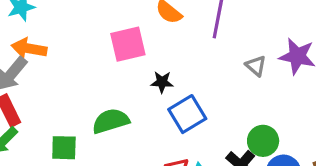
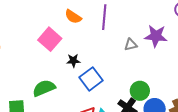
pink square: (128, 44) -> (50, 39), turned -30
gray triangle: (256, 66) -> (131, 45), turned -48

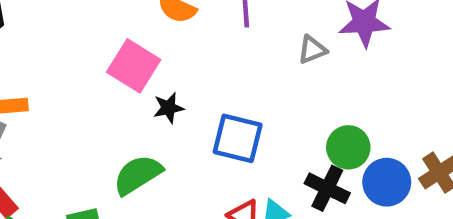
black star: (73, 61) -> (169, 108), moved
blue square: (91, 79) -> (238, 138), turned -30

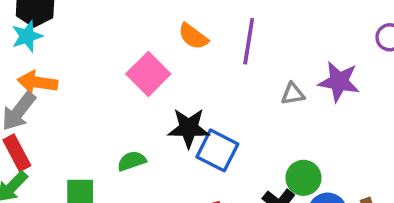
black star: (169, 108) -> (189, 128), moved, size x1.6
green semicircle: (138, 175) -> (132, 161), size x0.7

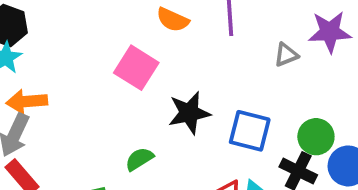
blue square: (217, 150) -> (250, 131), moved

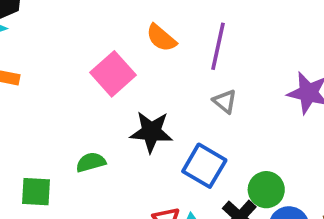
gray triangle: (286, 55) -> (225, 101), moved, turned 45

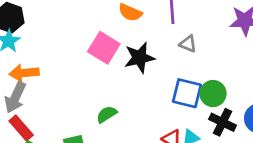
black star: (151, 132) -> (139, 58), moved
green circle: (266, 190) -> (213, 94), moved

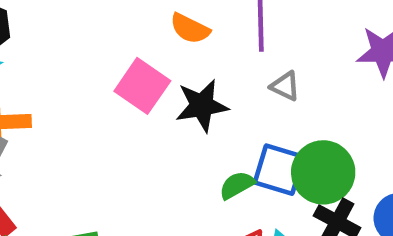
green circle: (213, 94) -> (323, 172), size x1.4
green semicircle: (107, 114) -> (237, 185), moved

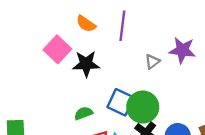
gray triangle: (285, 86) -> (152, 62), moved, turned 49
green semicircle: (237, 185) -> (83, 113), moved

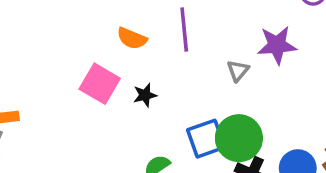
black star: (86, 64) -> (145, 95), size x0.6
blue square: (121, 102) -> (206, 139), turned -32

